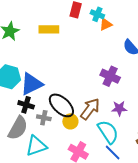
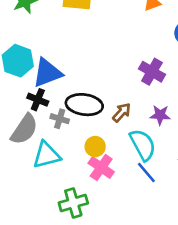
black ellipse: (61, 105) -> (84, 105), turned -40
brown arrow: (90, 109) -> (122, 112), size x0.7
yellow circle: (70, 121) -> (95, 147), moved

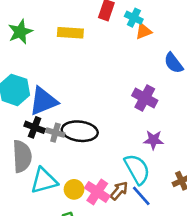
brown arrow: (122, 112) -> (119, 191), moved
gray cross: (60, 119) -> (55, 133), moved
gray semicircle: (24, 129) -> (22, 156), turned -36
yellow circle: (95, 147) -> (74, 189), moved

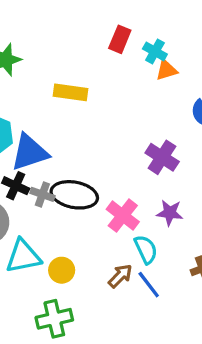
yellow rectangle: (70, 33) -> (71, 92), moved
cyan semicircle: (137, 169) -> (146, 249), size x0.7
pink cross: (97, 192) -> (123, 216), moved

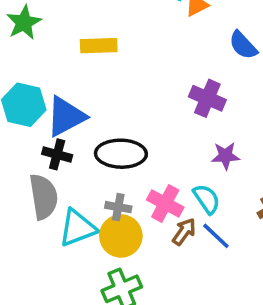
gray cross: (42, 194) -> (118, 207), moved
pink cross: (123, 216) -> (165, 203), moved
yellow circle: (62, 270) -> (121, 236), size x1.5

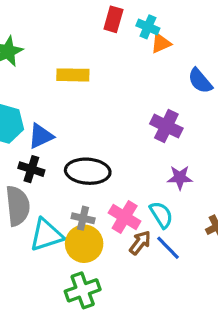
blue triangle: (66, 117) -> (41, 136), size x0.7

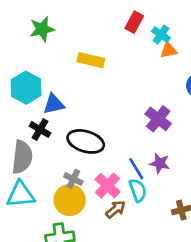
cyan triangle: (46, 235) -> (21, 194), moved
blue line: (168, 248) -> (136, 169), moved

